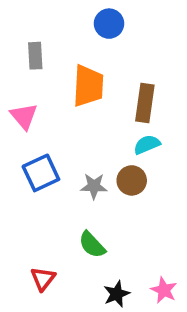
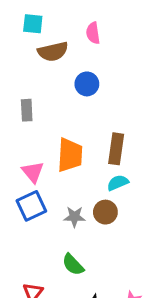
orange trapezoid: (88, 86) -> (70, 155), moved
pink triangle: (24, 116) -> (33, 172), moved

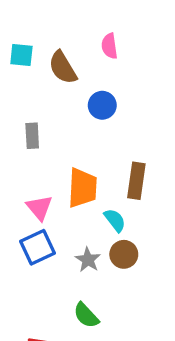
cyan square: (33, 24) -> (21, 55), moved
brown semicircle: (53, 52) -> (63, 68), turned 72
cyan semicircle: (118, 183) -> (115, 220), moved, turned 75
gray star: (75, 217) -> (88, 260), turned 30

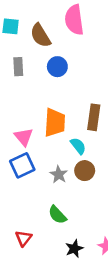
pink semicircle: (109, 46) -> (74, 20), size x1.6
blue circle: (102, 105) -> (57, 67), moved
gray rectangle: (32, 136) -> (18, 67), moved

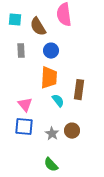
orange trapezoid: (55, 123) -> (49, 78), moved
cyan semicircle: (78, 146) -> (58, 101), moved
blue square: (22, 165) -> (24, 127), turned 30

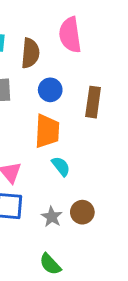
brown semicircle: (38, 27) -> (30, 53), turned -144
brown rectangle: (79, 90) -> (93, 102), moved

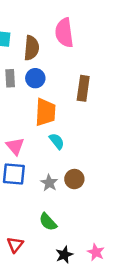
blue circle: (50, 90) -> (35, 78), moved

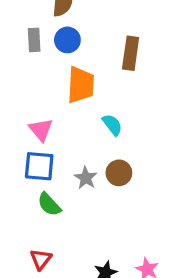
cyan semicircle: (57, 141) -> (112, 125), moved
green semicircle: (48, 222) -> (49, 204), moved

